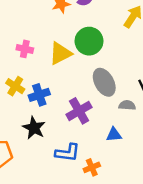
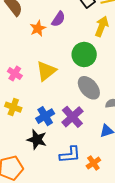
green circle: (89, 41) -> (84, 54), moved
pink cross: (25, 49) -> (15, 73), turned 32
blue cross: (39, 95) -> (45, 116), moved

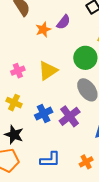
pink cross: (15, 73) -> (18, 71), turned 32
black star: (37, 139) -> (14, 135), moved
blue L-shape: (70, 155) -> (50, 160), moved

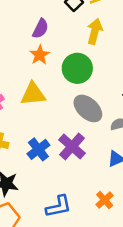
orange star: (43, 29) -> (40, 55), moved
yellow triangle: (48, 71) -> (33, 94), turned 40

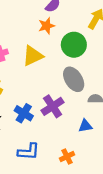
yellow triangle: (33, 94) -> (33, 56), turned -35
blue cross: (38, 149) -> (24, 113), moved, turned -36

